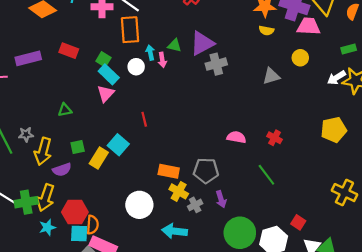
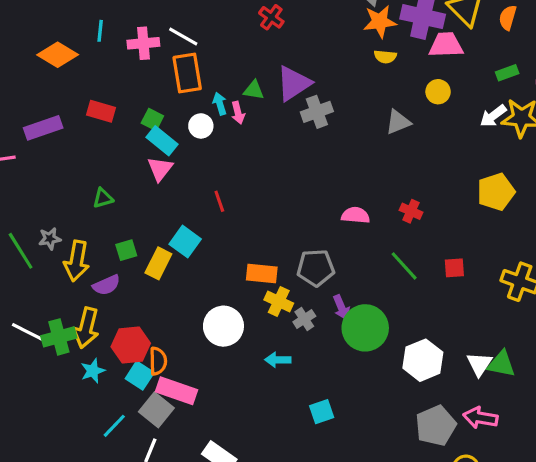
red square: (298, 222) -> (454, 268), moved, turned -32
cyan arrow: (175, 231) -> (278, 360), size x0.7
green circle: (240, 233) -> (365, 328), moved
cyan square: (79, 234) -> (140, 376), turned 36

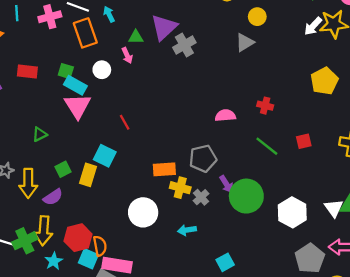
yellow circle: (438, 92) -> (257, 17), moved
cyan arrow: (220, 104) -> (109, 14), moved
pink triangle: (160, 169) -> (78, 106), size x1.4

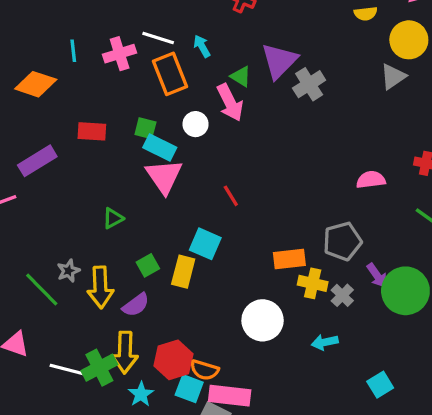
yellow circle: (257, 17) -> (409, 40), size x1.5
green triangle: (136, 37) -> (241, 76), turned 35
pink arrow: (127, 56) -> (230, 103), size x1.6
orange semicircle: (100, 246) -> (204, 370), turned 120

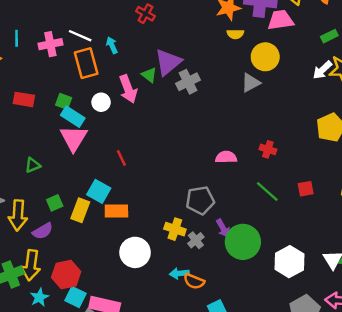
green triangle: (241, 76) -> (149, 75), moved
orange rectangle: (289, 259) -> (116, 211), moved
orange semicircle: (204, 370) -> (194, 281), moved

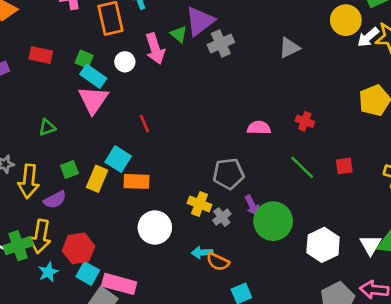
yellow circle: (265, 57) -> (346, 20), moved

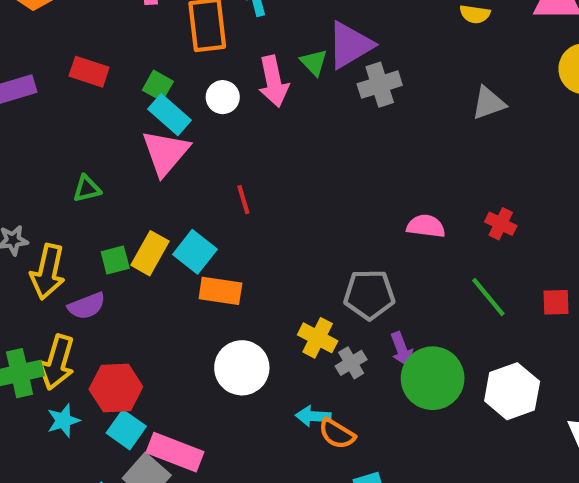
yellow rectangle: (97, 179) -> (150, 253), moved
white hexagon: (323, 245) -> (512, 391), moved

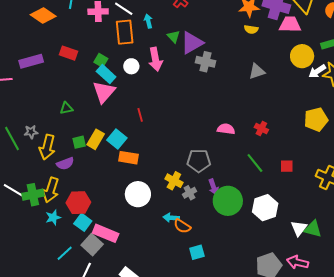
green triangle: (314, 62) -> (174, 36), moved
gray cross: (380, 85) -> (206, 62), turned 30

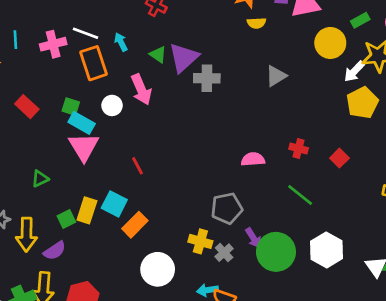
red rectangle: (69, 53) -> (27, 107), turned 36
white arrow: (317, 71) -> (354, 71), moved
yellow pentagon: (316, 119) -> (362, 103), moved
orange rectangle: (129, 158) -> (135, 225), turned -42
red square: (287, 166) -> (339, 158), moved, turned -32

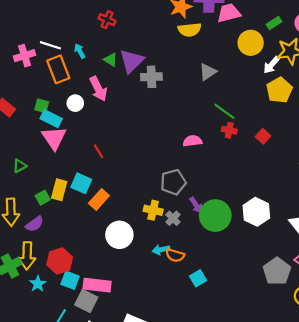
yellow semicircle: (256, 23) -> (190, 30), size x1.5
green line: (300, 195) -> (224, 111), moved

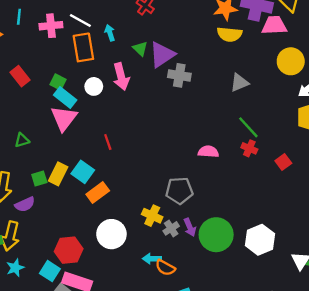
purple arrow: (196, 205) -> (190, 227), moved
red hexagon: (60, 261) -> (69, 250), moved

